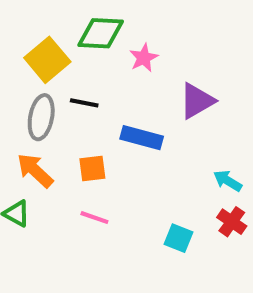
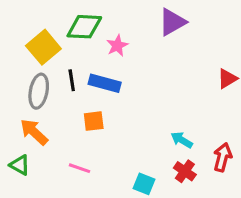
purple triangle: (197, 101) -> (172, 22), moved
black line: (84, 103) -> (72, 80), turned 70
blue rectangle: (142, 138) -> (105, 83), moved
orange square: (92, 168) -> (94, 121), moved

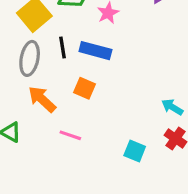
orange square: (94, 121) -> (84, 88), turned 30
orange arrow: (34, 132) -> (42, 99), moved

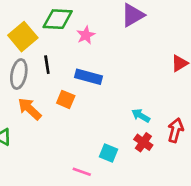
blue rectangle: (95, 51) -> (88, 77), moved
pink line: (70, 135) -> (82, 172), moved

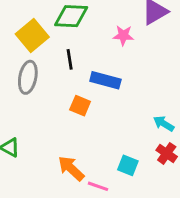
pink star: (86, 35) -> (123, 35), moved, turned 30
black line: (47, 65) -> (70, 59), moved
orange arrow: (30, 109) -> (71, 168), moved

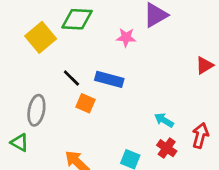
black line: (70, 59) -> (71, 78), moved, turned -36
gray ellipse: (28, 77) -> (36, 110), moved

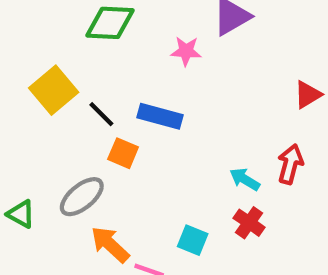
yellow square: (41, 37) -> (54, 90), moved
gray ellipse: (36, 110) -> (82, 197), moved, turned 40
red arrow: (200, 135) -> (290, 164), moved

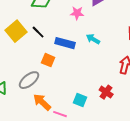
black line: (101, 114) -> (38, 32), moved
cyan arrow: (245, 179) -> (93, 39), moved

